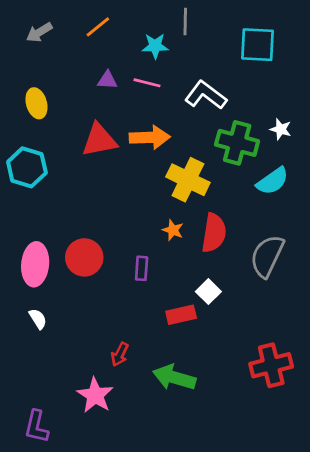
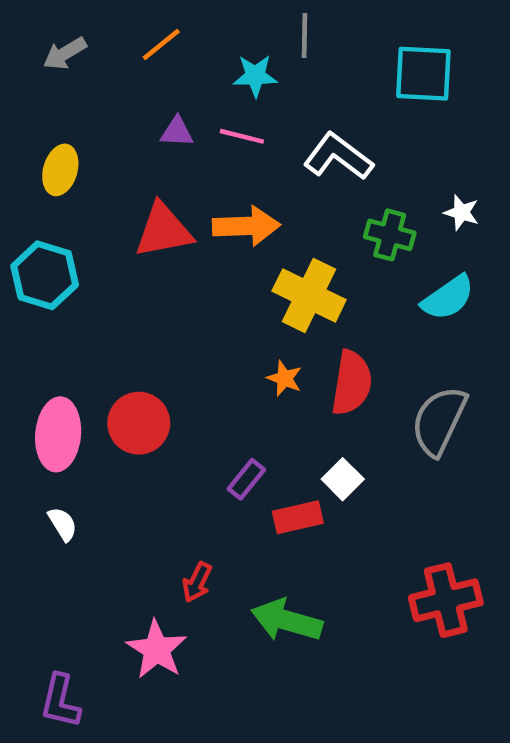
yellow ellipse: (36, 103) -> (60, 170), turned 32
green cross: (237, 143) -> (390, 235), size x0.7
purple rectangle: (142, 268) -> (246, 479), moved, turned 35

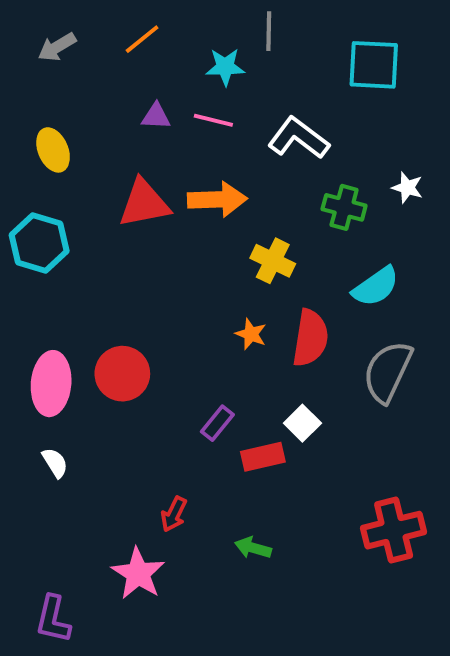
yellow ellipse: (60, 170) -> (53, 150), turned -39
yellow cross: (309, 295) -> (273, 261), size x0.7
cyan semicircle: (448, 298) -> (376, 287), moved
green arrow: (287, 620) -> (253, 548), size x0.6

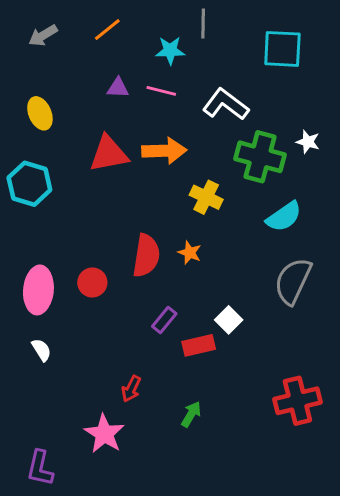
green cross: (344, 207) -> (260, 157), size x1.5
red semicircle: (310, 338) -> (146, 256), moved
red circle: (122, 374) -> (92, 283), size x0.7
green arrow: (253, 548) -> (191, 414), turned 105

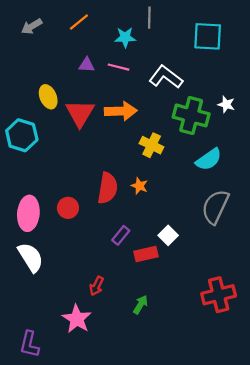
yellow ellipse: (40, 113) -> (48, 97), moved
red triangle: (109, 154) -> (80, 113), turned -48
white semicircle: (41, 350) -> (31, 257), size x1.8

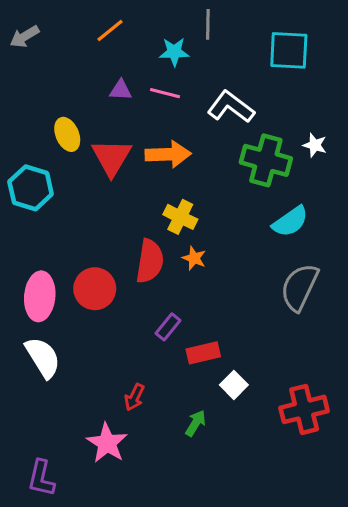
gray arrow: (32, 26) -> (24, 37), moved
yellow cross: (152, 145) -> (180, 217), moved
red circle: (68, 208) -> (95, 289), size x1.4
white square: (168, 235) -> (234, 385), moved

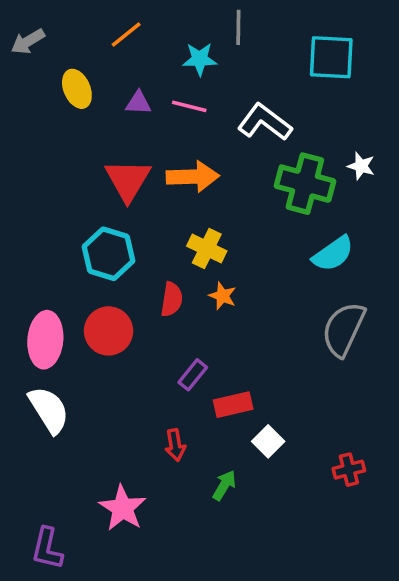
yellow ellipse: (67, 134) -> (77, 89), moved
cyan hexagon: (31, 188) -> (109, 254), moved
red semicircle: (150, 261) -> (172, 299), size x0.7
red arrow: (134, 397) -> (175, 445), moved, turned -36
red cross: (304, 409) -> (349, 470), size x0.6

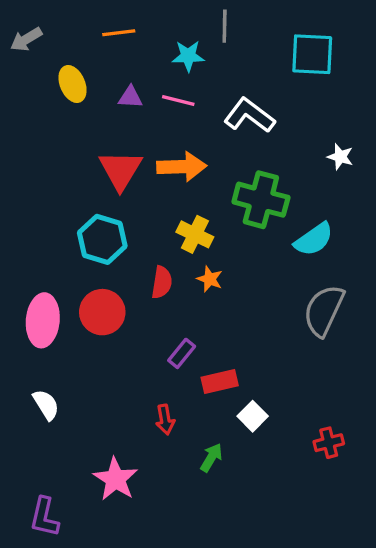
orange line: (126, 34) -> (119, 33), turned 32
green cross: (305, 184) -> (261, 200), moved
white semicircle: (49, 410) -> (46, 405), moved, size x0.7

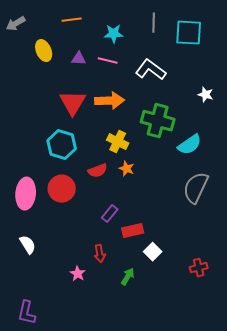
gray line: (225, 26) -> (154, 23), moved
red semicircle: (162, 282) -> (98, 171), turned 60
pink star: (115, 479) -> (78, 274), moved, size x0.6

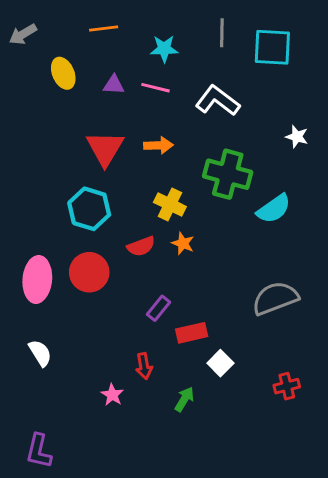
orange arrow: (110, 101) -> (158, 145), size x0.7
gray semicircle: (196, 188) -> (275, 298), moved, turned 44

